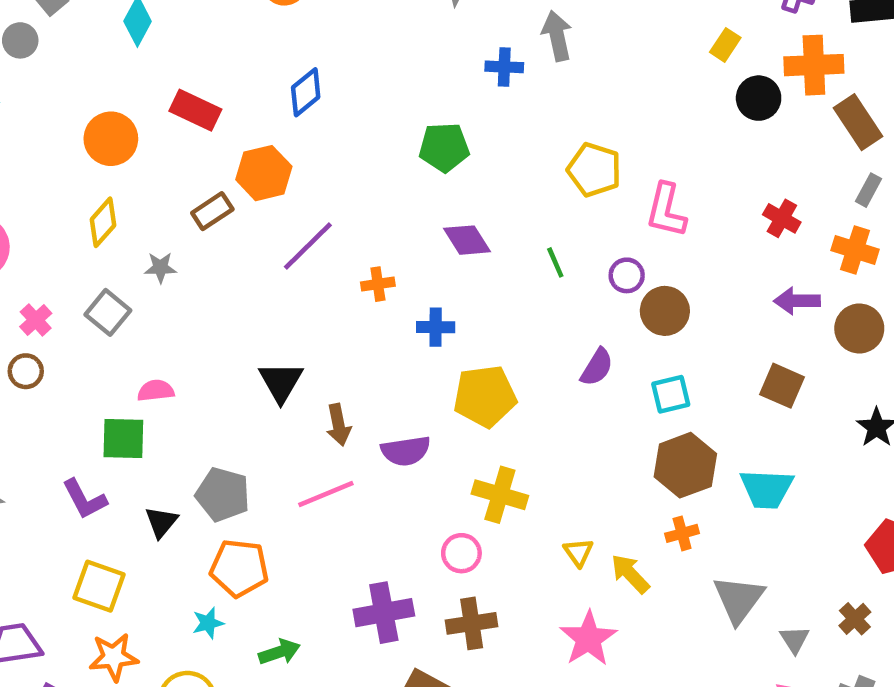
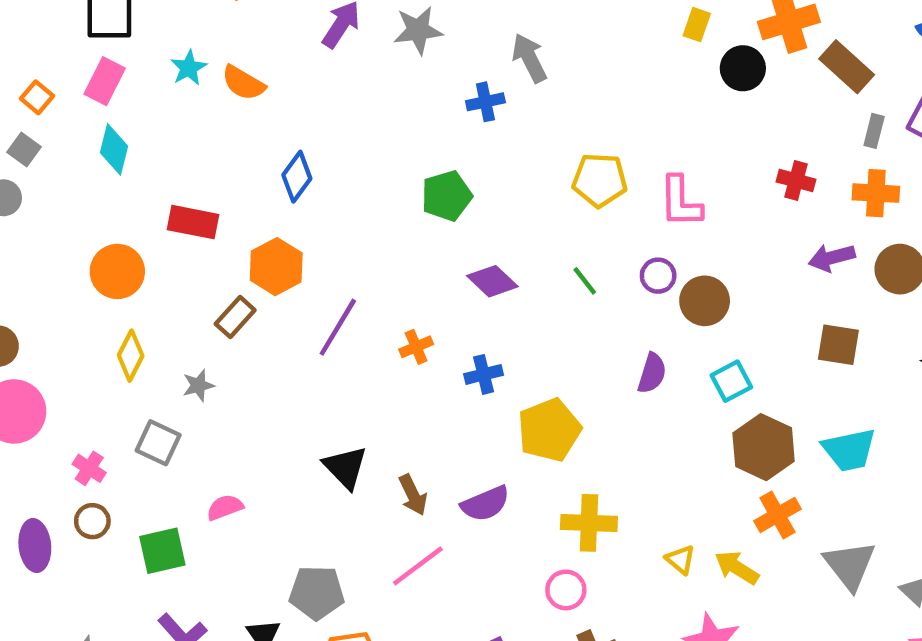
green square: (123, 438) -> (162, 551), moved
orange cross: (682, 533) -> (777, 515), size x1.4

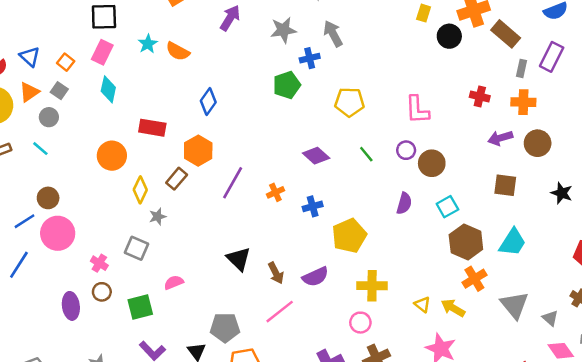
gray star: (418, 30) -> (283, 30), moved
yellow pentagon: (600, 180) -> (349, 102), moved
green pentagon: (447, 196) -> (287, 85), moved
yellow diamond: (131, 356) -> (140, 190), moved
cyan trapezoid: (849, 450) -> (513, 242), turned -44

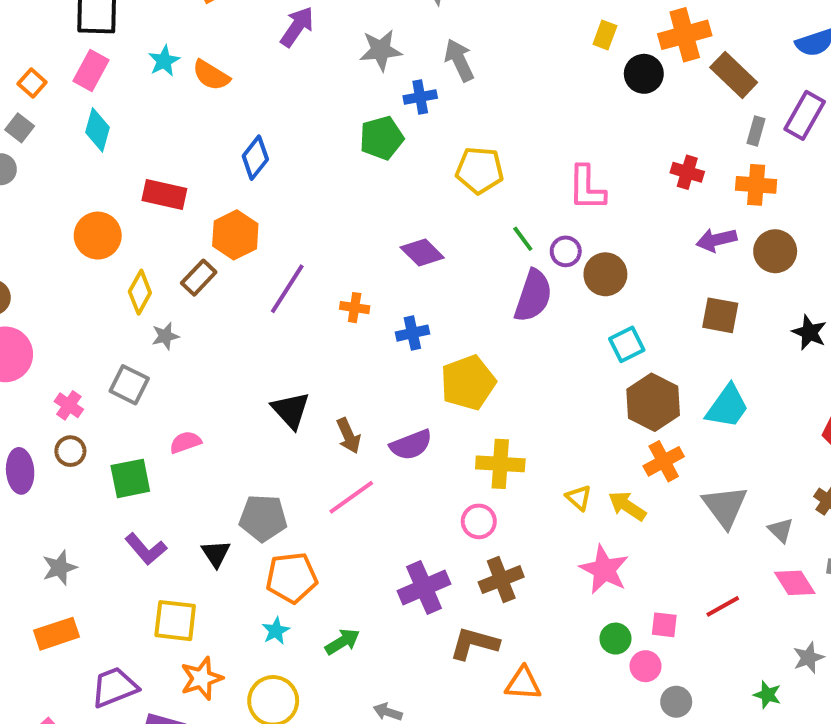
green line: (366, 154) -> (523, 239), moved
orange cross: (275, 192) -> (355, 308), turned 30
purple semicircle: (404, 203) -> (533, 296), moved, size x1.5

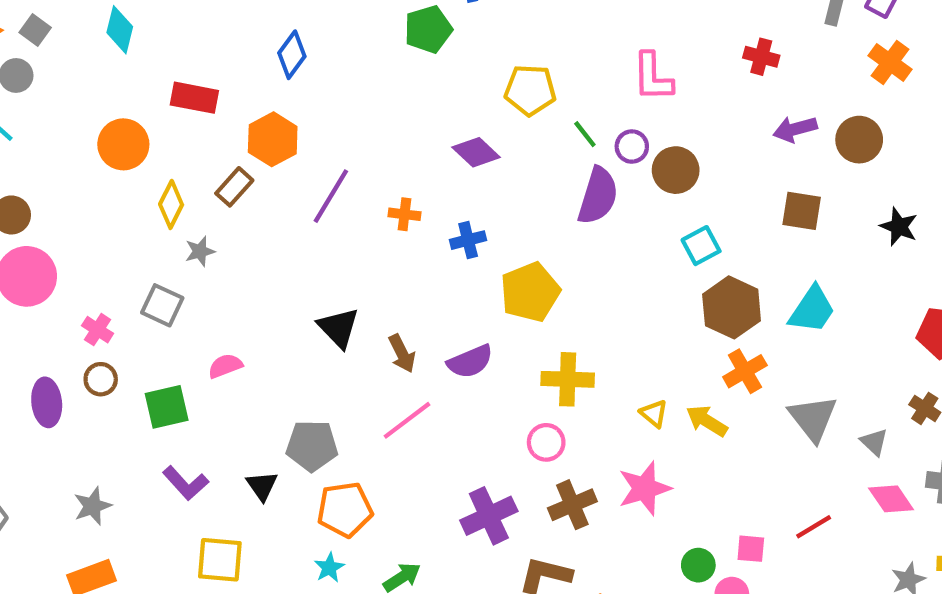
yellow pentagon: (480, 170) -> (530, 90), moved
orange cross: (756, 185) -> (890, 62), moved, turned 33
pink star: (604, 570) -> (644, 488), moved, turned 30

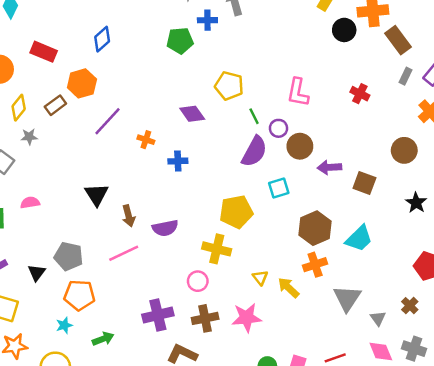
purple arrow: (795, 129) -> (329, 167), moved
cyan square: (701, 246) -> (279, 188), moved
yellow pentagon: (530, 292) -> (236, 212), moved

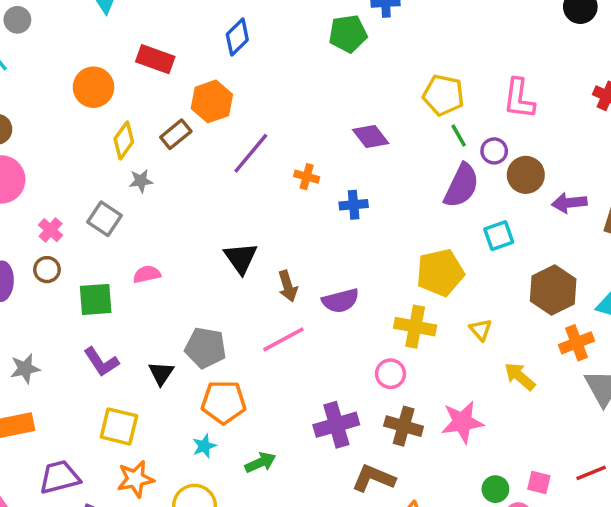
yellow pentagon: (229, 86) -> (443, 95), moved
orange cross: (315, 265) -> (577, 343), moved
yellow triangle: (260, 278) -> (481, 330), moved
brown cross: (205, 318) -> (404, 426), turned 30

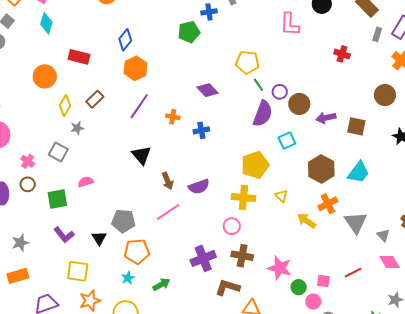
pink L-shape: (519, 99) -> (290, 24), moved
orange hexagon: (212, 101) -> (135, 68), moved
black triangle: (241, 258) -> (141, 155), moved
orange cross: (577, 343) -> (328, 204), moved
pink star: (462, 422) -> (280, 268), moved, turned 30

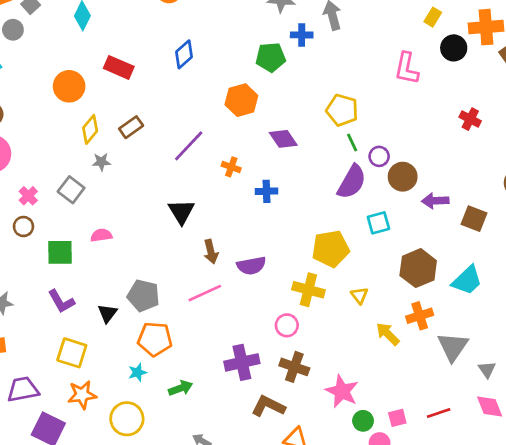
orange hexagon: (135, 68) -> (241, 100), moved
pink square: (323, 281) -> (397, 418), turned -32

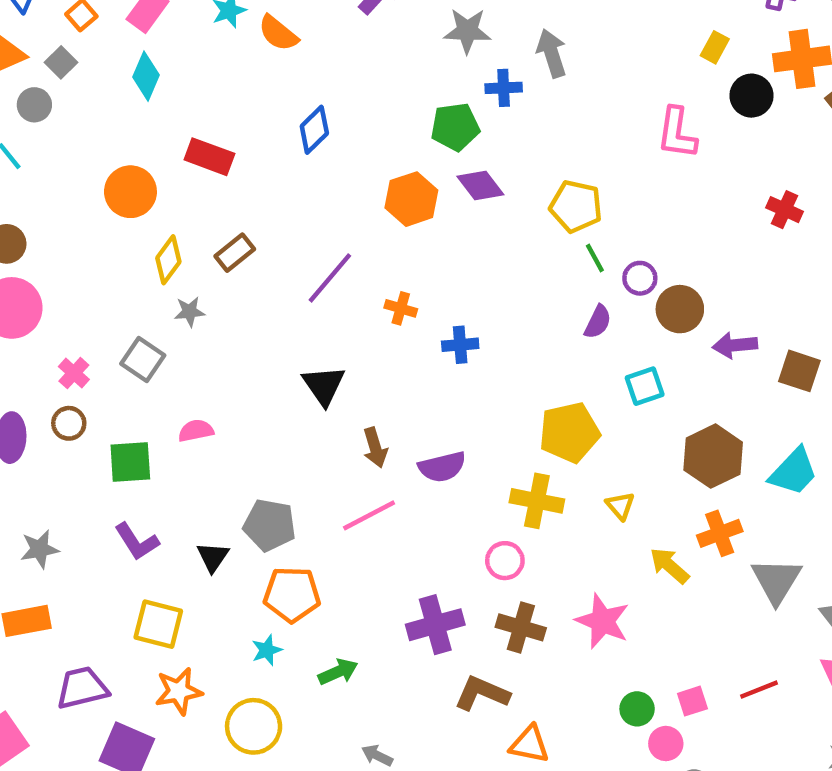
purple diamond: (283, 139) -> (480, 185), moved
purple semicircle: (352, 182) -> (598, 322), size x0.6
pink star: (342, 391) -> (603, 621), moved

